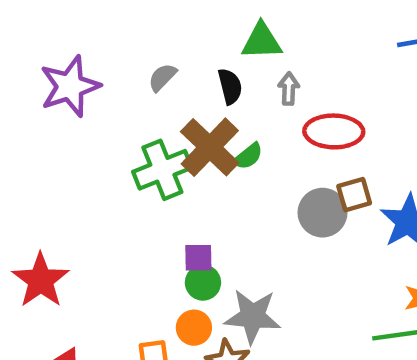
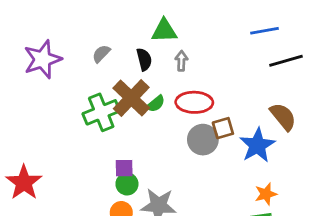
red ellipse: (334, 131) -> (194, 102), moved

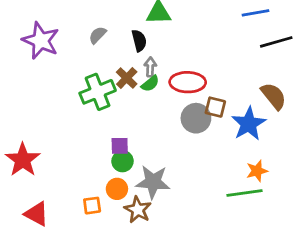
purple star: (43, 59) -> (41, 41), turned -30
gray arrow: (181, 61) -> (150, 67), moved
brown cross: (131, 98) -> (127, 78), size x0.6
brown square: (223, 128) -> (215, 107), turned 30

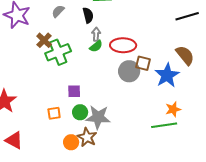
brown cross: (127, 78) -> (44, 40), moved
green circle: (122, 161) -> (80, 112), moved
orange circle: (117, 189) -> (71, 142), moved
orange square: (92, 206) -> (54, 113), moved

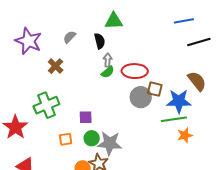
green cross: (58, 52) -> (46, 105), moved
blue star: (167, 75) -> (179, 101), turned 30
green line: (164, 125) -> (174, 119), moved

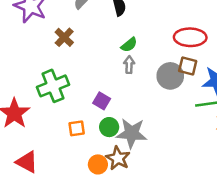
gray arrow: (108, 60) -> (129, 65), moved
red ellipse: (135, 71) -> (190, 37), moved
purple square: (86, 117) -> (102, 101), turned 32

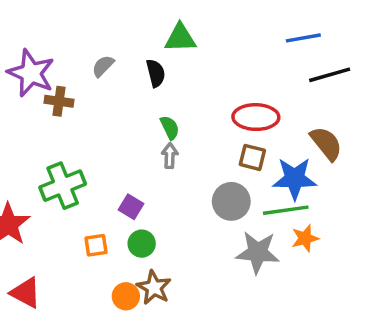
brown cross: (64, 37) -> (59, 101), moved, turned -36
green semicircle: (129, 45) -> (170, 128), turned -77
gray circle: (170, 76) -> (231, 201), moved
gray star: (132, 133) -> (258, 252), moved

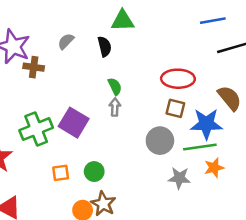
purple square: (131, 207) -> (74, 123), moved, size x1.6
gray star: (258, 252) -> (179, 178), size x0.7

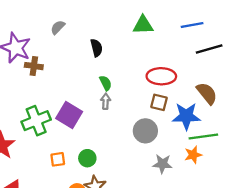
green triangle: (123, 21) -> (143, 25), moved
gray semicircle: (66, 41) -> (58, 27), moved
green line: (200, 147) -> (203, 137), moved

